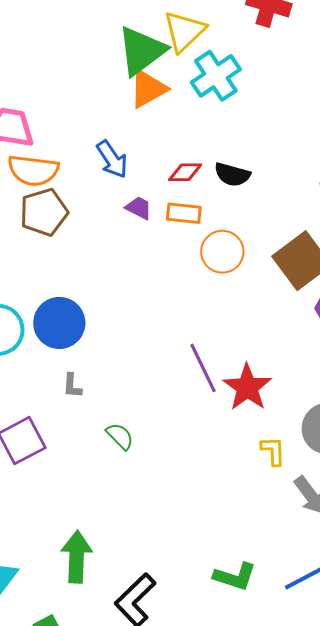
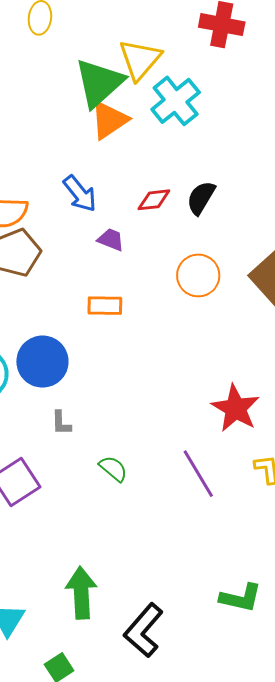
black semicircle: (232, 175) -> (201, 198), turned 111
orange rectangle: (184, 213) -> (105, 306), moved
purple line: (203, 368) -> (198, 474), moved

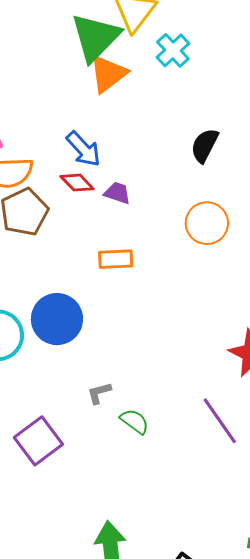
cyan cross: (176, 101) -> (173, 50), size x0.7
red diamond: (154, 200) -> (77, 183), moved, turned 56
gray L-shape: (61, 423) -> (99, 393), moved, turned 80

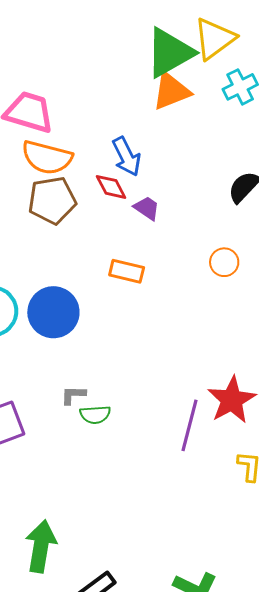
orange circle: (207, 223) -> (224, 262), size x0.7
green semicircle: (135, 421) -> (95, 415), moved, turned 124
purple line: (220, 421) -> (190, 425), moved, turned 33

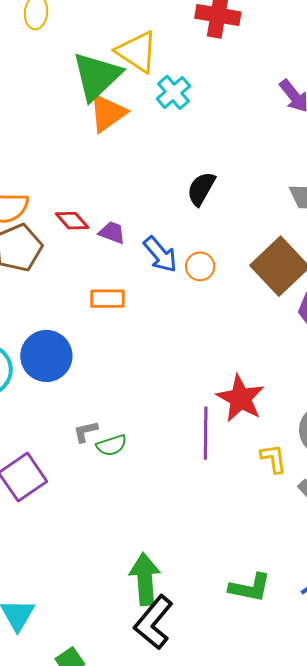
yellow triangle: (214, 39) -> (137, 52), turned -36
blue arrow: (127, 156) -> (160, 254), moved
green arrow: (41, 546) -> (145, 579), moved

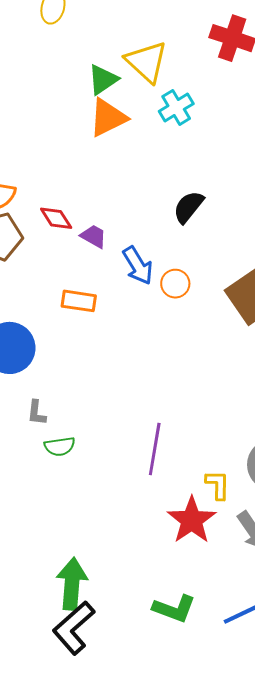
green triangle: (97, 76) -> (103, 79), size x0.6
red star: (240, 398) -> (192, 520), moved
gray L-shape: (85, 432) -> (37, 413), moved, turned -80

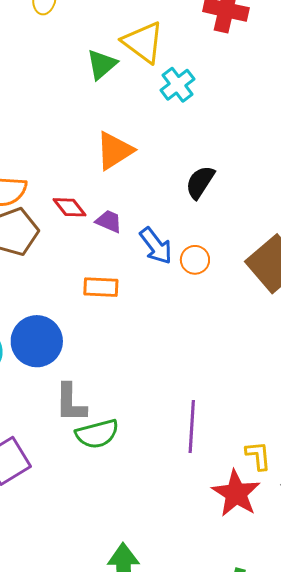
orange triangle: (108, 118) -> (114, 151), moved
gray L-shape: (37, 413) -> (71, 403), size x1.6
green semicircle: (60, 446) -> (97, 434), size x1.4

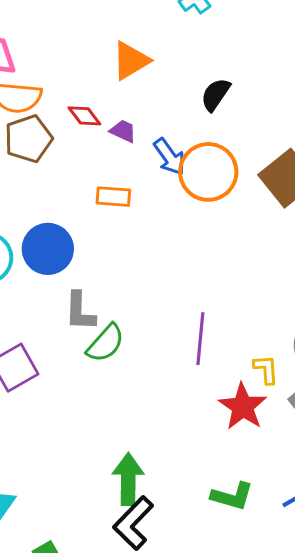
orange circle: (195, 260) -> (208, 172), size x2.0
green semicircle: (97, 434) -> (105, 343), turned -36

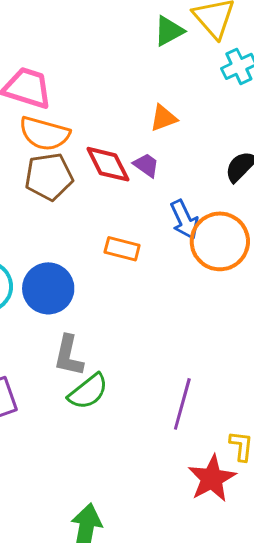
orange triangle: (131, 61) -> (163, 118), size x0.7
red diamond: (84, 116) -> (108, 164), size x1.4
purple trapezoid: (123, 131) -> (146, 165), moved

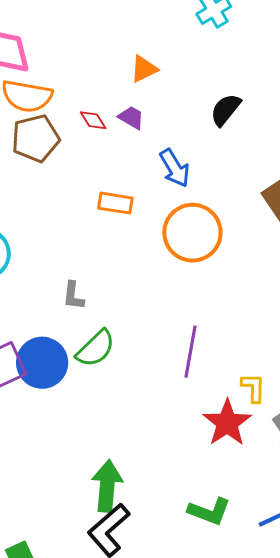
red diamond: (108, 164) -> (93, 120), size x0.6
orange circle: (220, 241) -> (192, 233), moved
blue circle: (48, 288) -> (42, 363), moved
gray L-shape: (69, 356) -> (73, 296), moved, size x0.7

